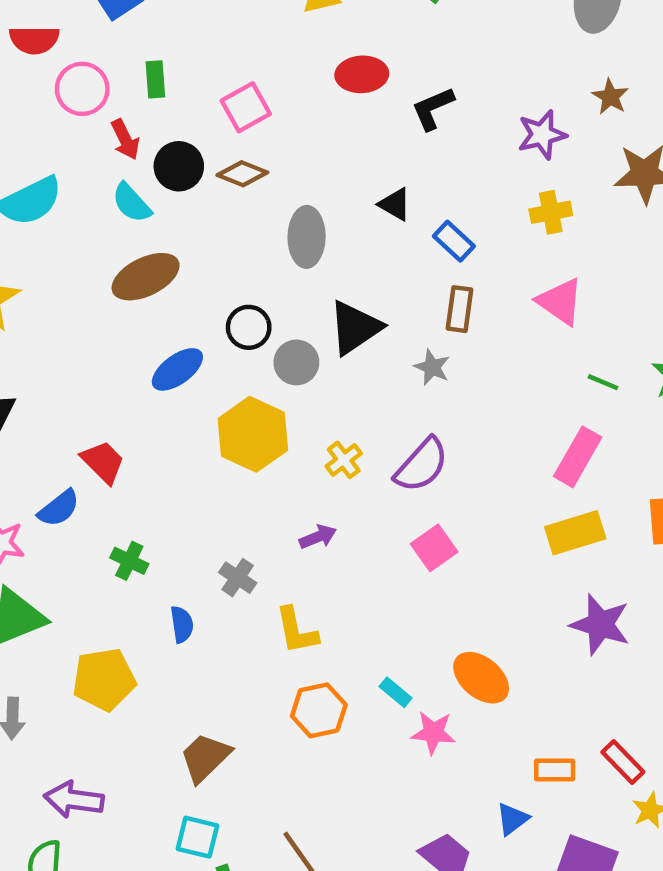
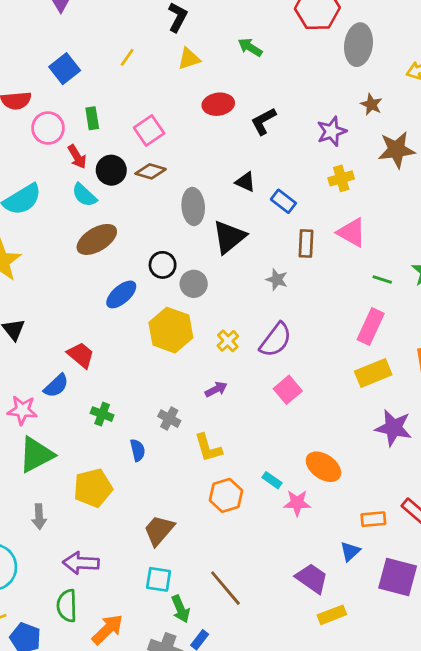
brown rectangle: (460, 309) -> (306, 244), moved
black triangle: (355, 328) -> (229, 237), moved

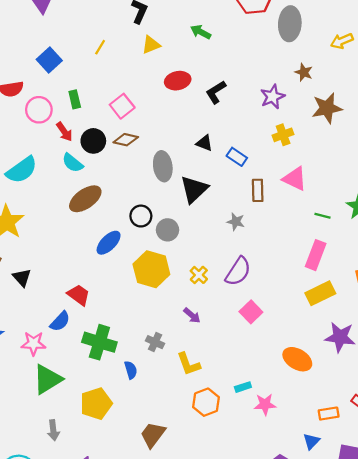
purple arrow: (216, 389) -> (192, 315), turned 72
green cross: (102, 414) -> (99, 342), size x1.8
orange ellipse: (323, 467) -> (297, 359), moved
cyan rectangle: (272, 480) -> (243, 387), turned -49

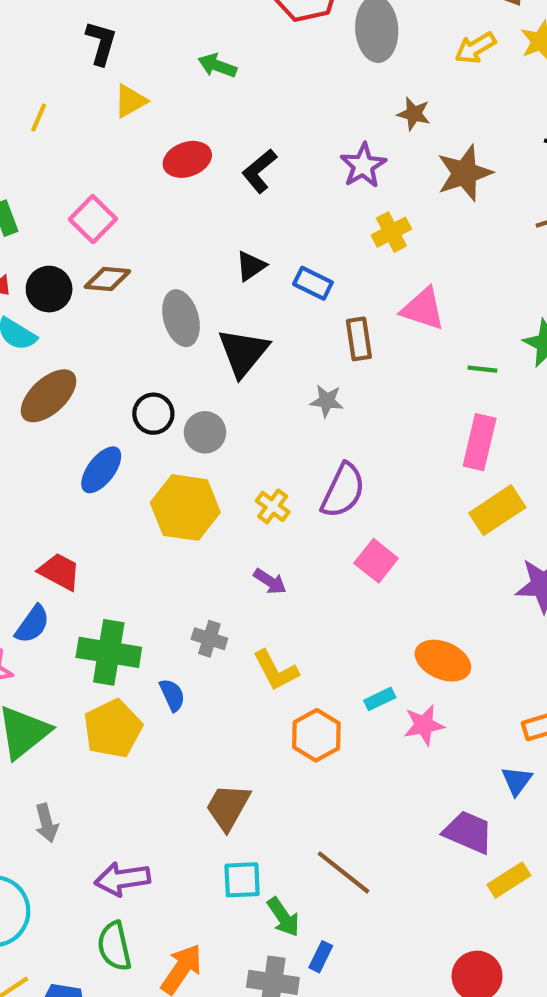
black triangle: (204, 143) -> (251, 266), turned -48
orange ellipse: (297, 359) -> (443, 661), moved
yellow pentagon: (96, 404) -> (113, 729), moved

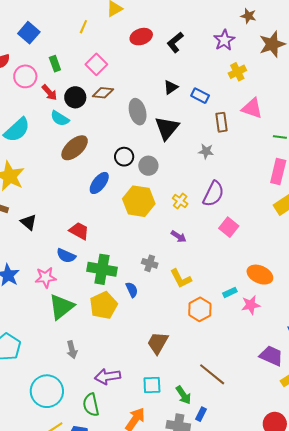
yellow line: (39, 118) -> (83, 27), moved
blue semicircle: (32, 624) -> (66, 256), turned 78
cyan square: (242, 880) -> (152, 385), moved
green semicircle: (114, 946) -> (91, 405), moved

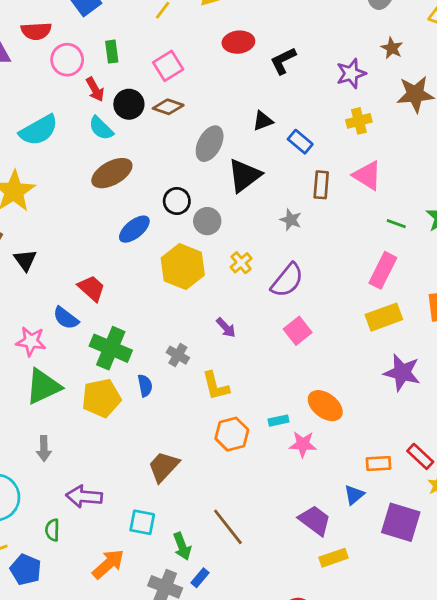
gray ellipse: (138, 112) -> (210, 144), turned 30
yellow cross: (180, 201) -> (241, 263), moved
green semicircle: (91, 405) -> (52, 530), size x0.7

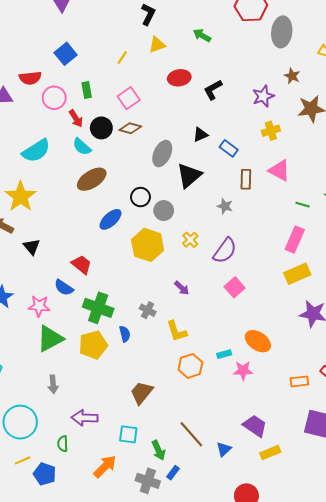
blue triangle: (354, 495) -> (224, 449), moved

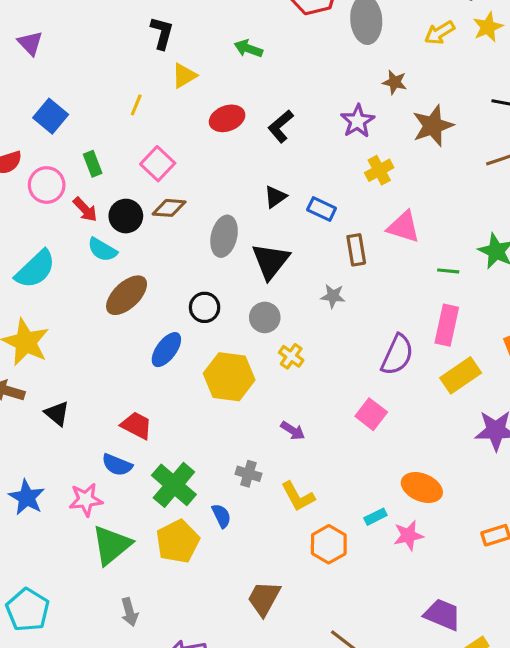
gray circle: (164, 211) -> (265, 317), moved
purple semicircle: (225, 251) -> (397, 355), moved
green cross: (98, 308) -> (174, 485), turned 32

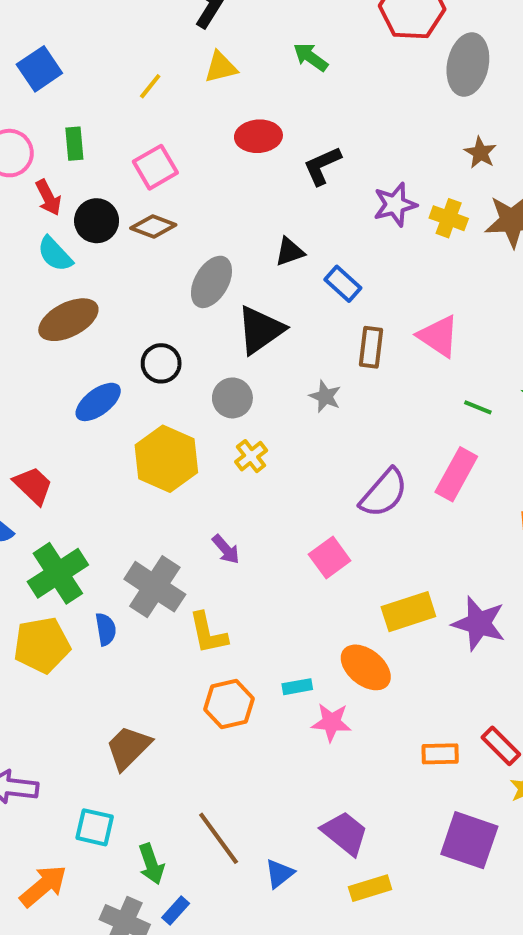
purple star: (358, 121) -> (395, 205), moved
yellow cross: (379, 170) -> (449, 218), moved, turned 32
yellow rectangle: (461, 375) -> (408, 612), moved
gray cross: (248, 474) -> (155, 587), size x1.8

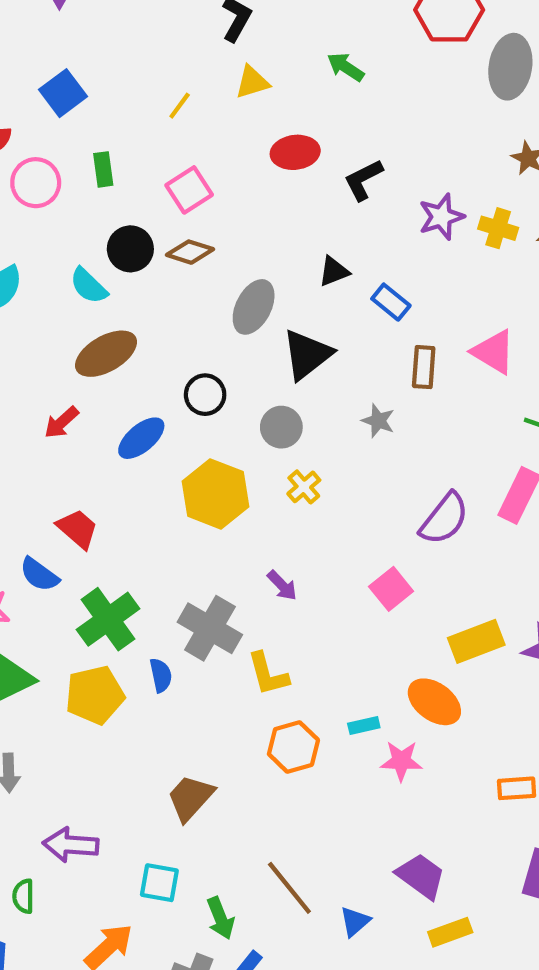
red arrow: (48, 198) -> (61, 422), moved, turned 78

